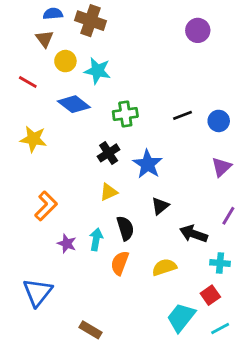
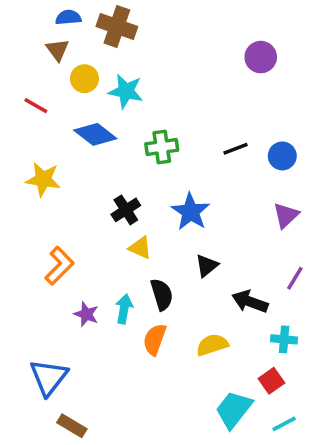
purple circle: (198, 30) -> (261, 57), moved
black cross: (109, 153) -> (126, 210), moved
yellow triangle: (109, 192) -> (140, 248), turned 48
brown rectangle: (91, 330) -> (72, 426), moved

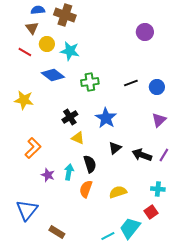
red line: (36, 106) -> (25, 52), moved
black arrow: (250, 302) -> (142, 155), moved
cyan line: (284, 424) -> (108, 236), moved
brown rectangle: (72, 426) -> (57, 232), moved

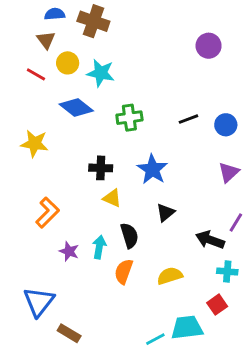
black cross: (70, 117) -> (101, 168), turned 35
black arrow: (142, 155) -> (210, 240), moved
cyan trapezoid: (130, 228) -> (187, 328), turned 45
brown rectangle: (57, 232) -> (69, 333), moved

